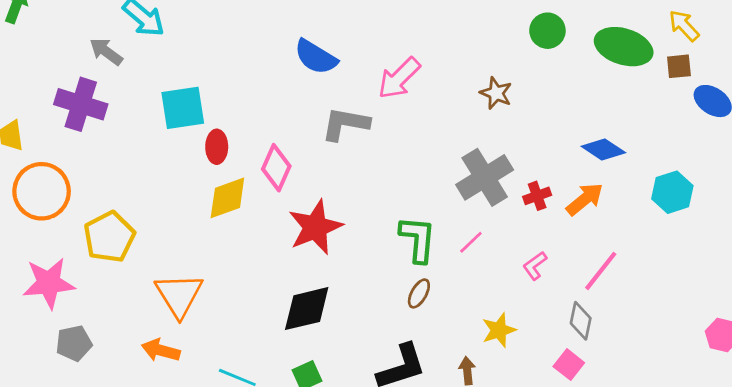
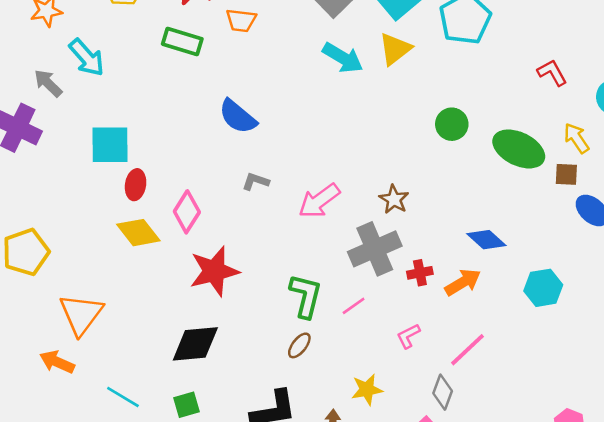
pink arrow: (399, 78) -> (319, 201), moved
brown star: (496, 93) -> (394, 199), moved
gray L-shape: (345, 124) -> (256, 181), size x0.6
yellow diamond: (227, 198) -> (138, 233), turned 63

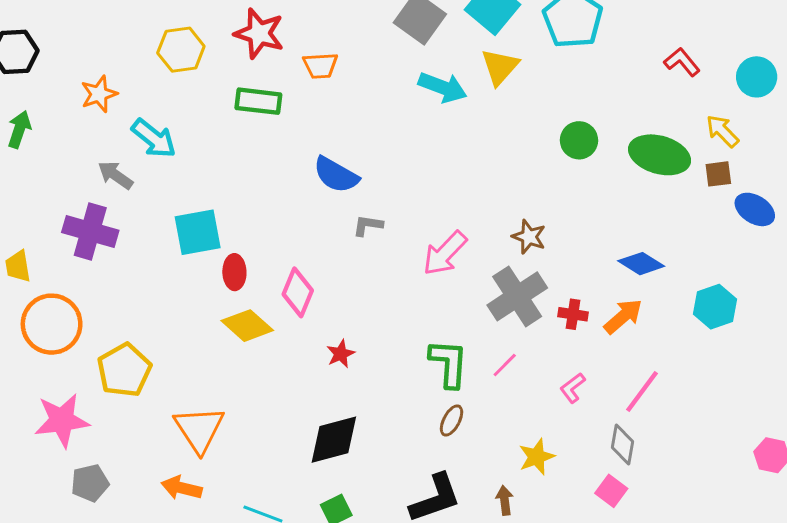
gray L-shape: (256, 181) -> (368, 225), moved
red star: (214, 271) -> (341, 354), size x0.5
red cross: (420, 273) -> (573, 314), turned 30

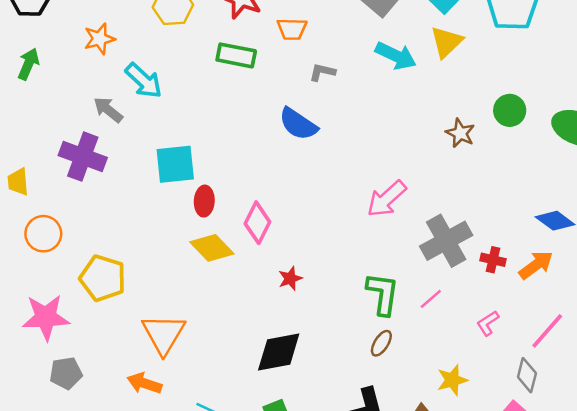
gray L-shape: (368, 225) -> (322, 72), moved
brown star: (529, 237) -> (460, 133), moved
orange circle: (52, 324) -> (43, 234), size x0.7
yellow pentagon: (124, 370) -> (103, 278), turned -30

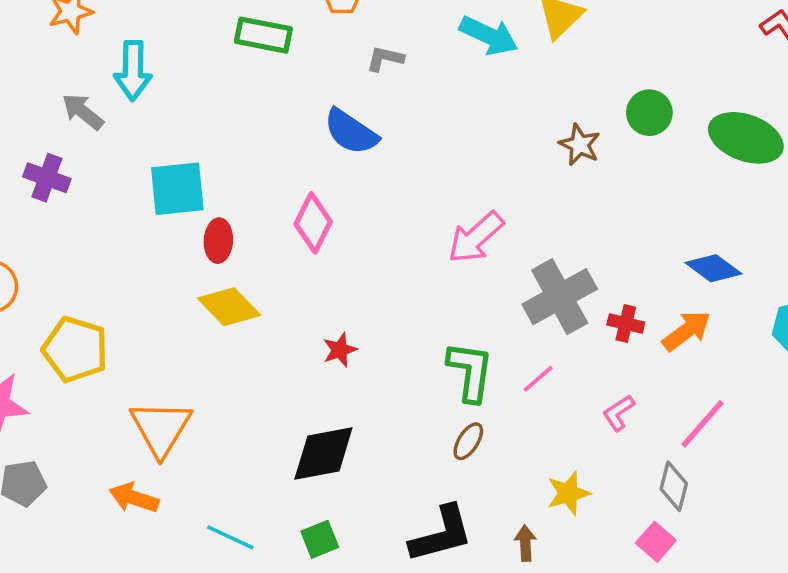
cyan arrow: (144, 81) -> (133, 71), turned 48
purple cross: (83, 157) -> (47, 178), size x0.7
pink diamond: (257, 223) -> (313, 223), moved

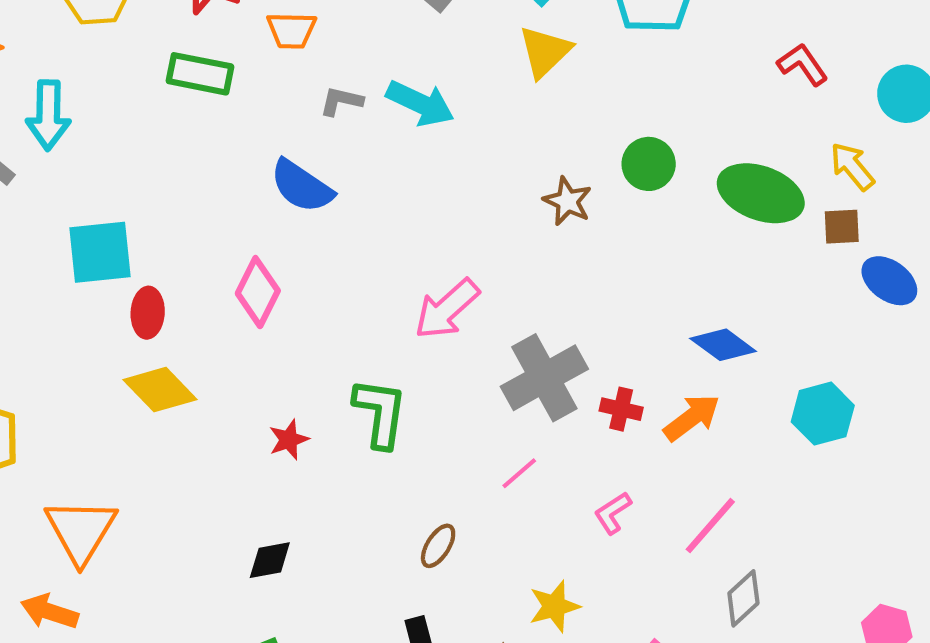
cyan arrow: (489, 36) -> (420, 103), moved
green L-shape: (470, 372) -> (380, 413), moved
black diamond: (323, 453) -> (270, 560), size x0.6
gray diamond: (674, 486) -> (743, 598), moved, turned 33

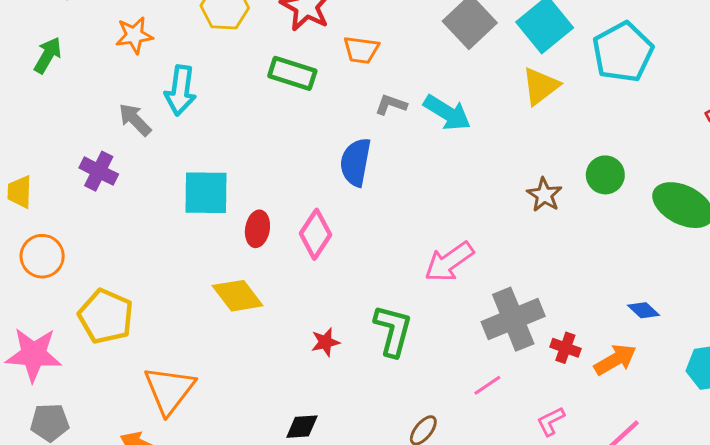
blue semicircle: (302, 186) -> (356, 162), turned 60
red ellipse: (148, 313) -> (257, 229), moved
blue diamond: (723, 345) -> (644, 310), size x0.7

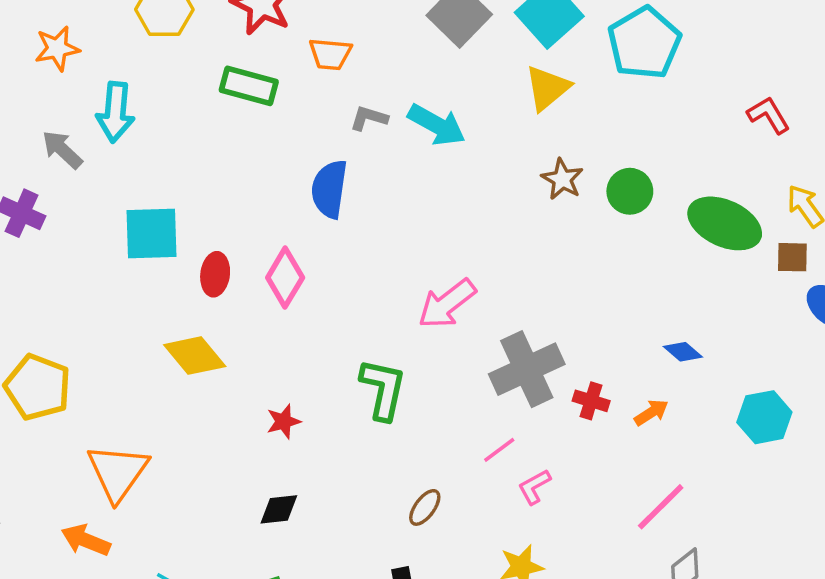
brown star: (544, 195) -> (562, 179), moved
red star: (325, 342) -> (283, 421), moved
orange arrow: (615, 360) -> (651, 412), size x0.7
pink L-shape: (551, 421) -> (534, 487), moved

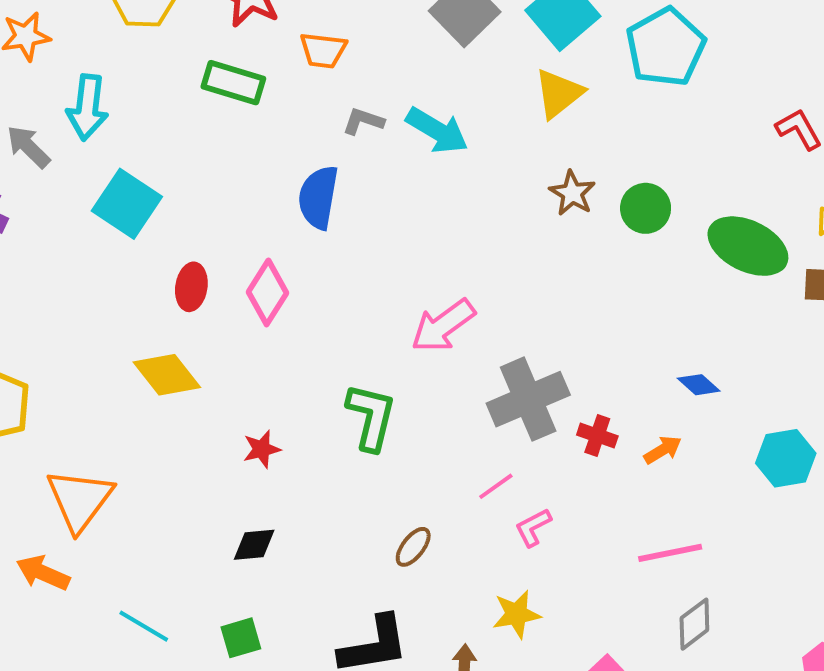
cyan square: (151, 234) -> (127, 204), moved, turned 34
pink line: (661, 507) -> (670, 553), turned 32

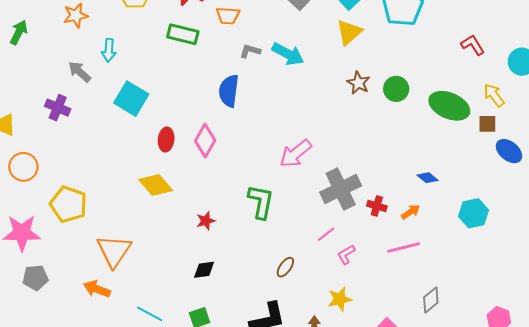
cyan arrow: (87, 107) -> (109, 50), size x0.7
pink line: (670, 553) -> (404, 248), moved

